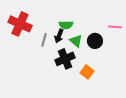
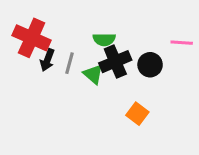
black arrow: (59, 36) -> (47, 60), moved
green triangle: (76, 41) -> (93, 74), moved
black cross: (65, 59) -> (115, 62), moved

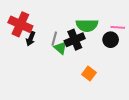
green semicircle: (104, 39) -> (87, 25), moved, size x1.5
gray line: (69, 63) -> (54, 39), moved
black circle: (150, 65) -> (111, 40), moved

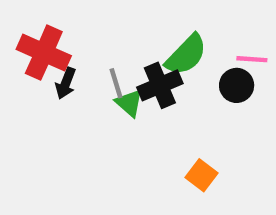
green semicircle: (87, 25) -> (186, 55), turned -45
gray line: (54, 39) -> (116, 83), turned -32
orange square: (89, 73) -> (201, 175), moved

